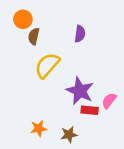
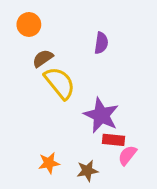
brown semicircle: (34, 36) -> (43, 58), moved, turned 42
yellow semicircle: (47, 65) -> (60, 83), turned 100
pink semicircle: (109, 101) -> (127, 155), moved

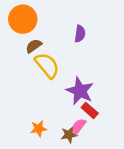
orange circle: (29, 24) -> (23, 19), size x1.5
red rectangle: (114, 140) -> (90, 110), turned 35
pink semicircle: (127, 155) -> (79, 126), moved

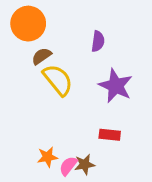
purple star: (80, 91) -> (116, 86), moved
red rectangle: (90, 110) -> (110, 135), turned -35
pink semicircle: (79, 126) -> (68, 166), moved

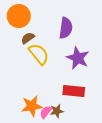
purple semicircle: (98, 41) -> (66, 28), size x1.5
red rectangle: (110, 135) -> (74, 91), size x1.5
orange star: (47, 157) -> (32, 106), size x1.5

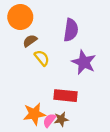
yellow semicircle: (39, 54) -> (42, 58), size x0.7
red rectangle: (74, 91) -> (65, 96), moved

